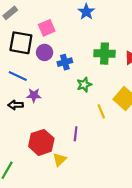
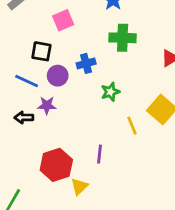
black square: (21, 43) -> (41, 51), moved, size x0.7
purple circle: (45, 52) -> (58, 76), moved
green cross: (104, 54) -> (123, 38), moved

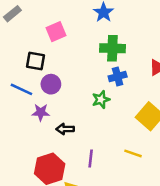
blue cross: (86, 63) -> (118, 76), moved
black arrow: (24, 118) -> (65, 129), moved
yellow line: (132, 126) -> (133, 153), moved, turned -48

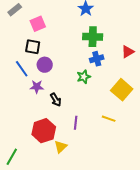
pink square: (56, 32) -> (38, 24), moved
blue line: (21, 89) -> (22, 69), turned 30
black arrow: (65, 129) -> (56, 100), turned -120

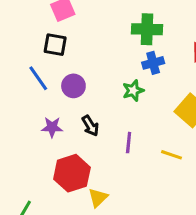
purple circle: (45, 65) -> (73, 86), moved
purple star: (37, 87) -> (52, 127), moved
purple line: (76, 123) -> (129, 143), moved

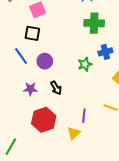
blue cross: (153, 63) -> (105, 52), moved
purple line: (129, 143) -> (84, 116), moved
yellow triangle: (98, 198) -> (74, 133), moved

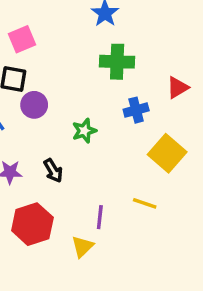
purple circle: (45, 61) -> (34, 105), moved
green star: (85, 64) -> (84, 131), moved

